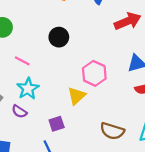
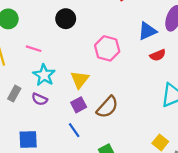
yellow triangle: (77, 96) -> (80, 80), moved
brown semicircle: (112, 131) -> (107, 107), moved, turned -55

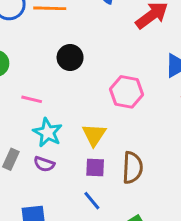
purple square: (79, 105) -> (95, 168), turned 35
brown semicircle: (107, 107) -> (132, 168), turned -35

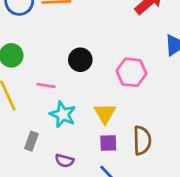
black circle: (70, 57) -> (80, 60), moved
purple semicircle: (44, 164) -> (64, 161), moved

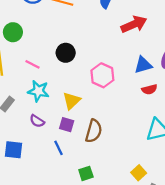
cyan star: (63, 114) -> (38, 91), turned -30
purple semicircle: (64, 161) -> (37, 121), moved

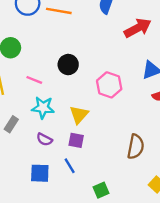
brown semicircle: (94, 131) -> (136, 147), moved
blue square: (14, 150) -> (40, 173), moved

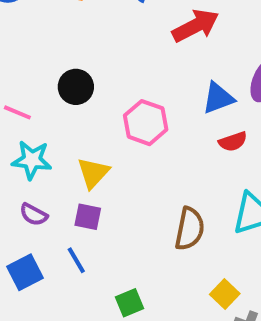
blue square: (40, 173) -> (25, 272), turned -30

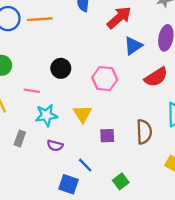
blue triangle: (218, 98) -> (133, 46), moved
red semicircle: (233, 142) -> (156, 77), size x1.5
purple square: (88, 217) -> (107, 136), moved
blue square: (25, 272) -> (68, 184), moved, turned -30

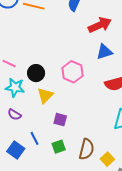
black circle: (61, 68) -> (36, 73), moved
brown semicircle: (144, 132) -> (87, 149), moved
green square: (121, 181) -> (59, 147), moved

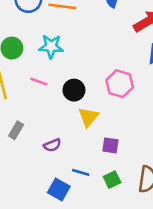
cyan star: (15, 87) -> (51, 47), moved
purple semicircle: (14, 115) -> (52, 145), turned -48
blue line: (34, 138) -> (81, 172), turned -40

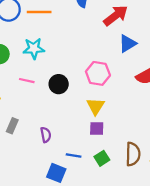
yellow triangle: (88, 117) -> (96, 106), moved
purple semicircle: (52, 145) -> (46, 135), turned -72

